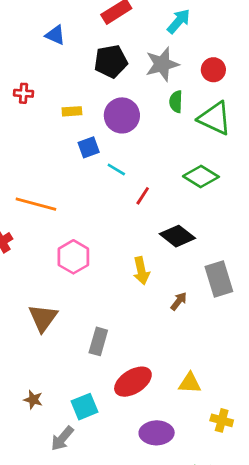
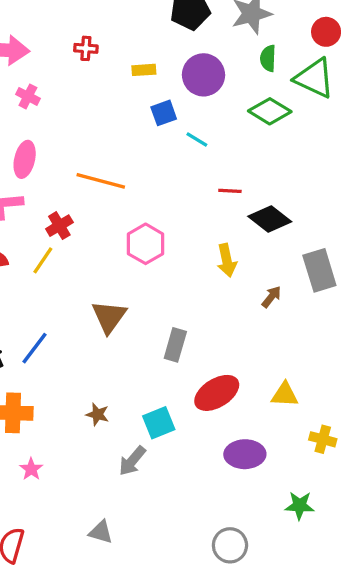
red circle: (213, 70) -> (326, 32), moved
green diamond: (201, 176) -> (270, 111), moved
red line: (143, 196) -> (230, 191), moved, turned 60

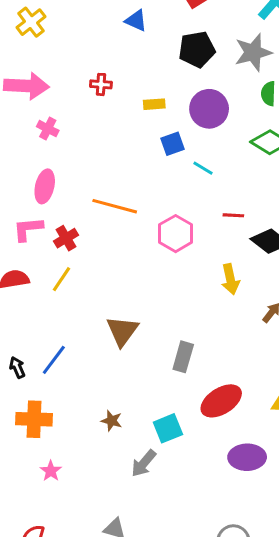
red cross: (59, 226) -> (66, 238), moved
pink hexagon: (146, 244) -> (176, 234), moved

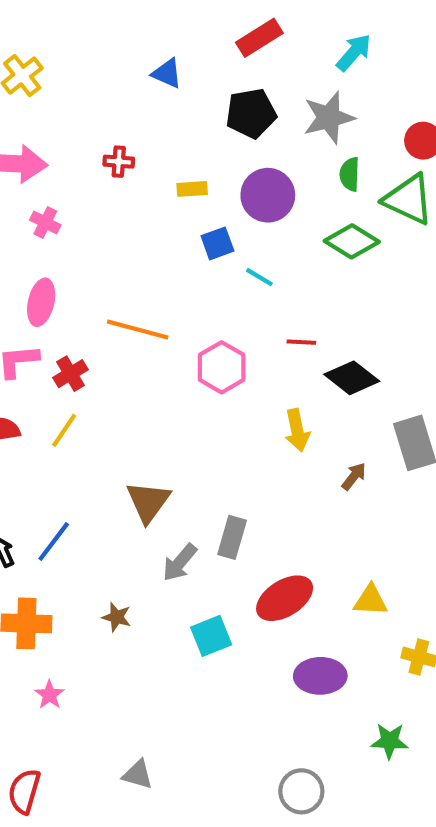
brown star: (112, 421) -> (117, 617), moved
gray arrow: (144, 463) -> (180, 563), moved

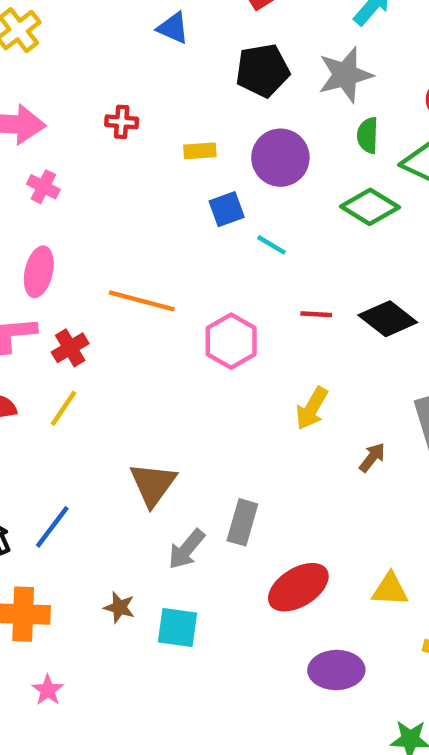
black diamond: (352, 378) -> (388, 319), moved
yellow arrow: (297, 430) -> (312, 408), turned 42
cyan square: (211, 636) -> (178, 627), moved, turned 30

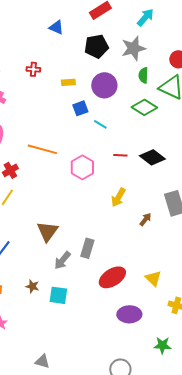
yellow triangle: (390, 589) -> (153, 278), turned 42

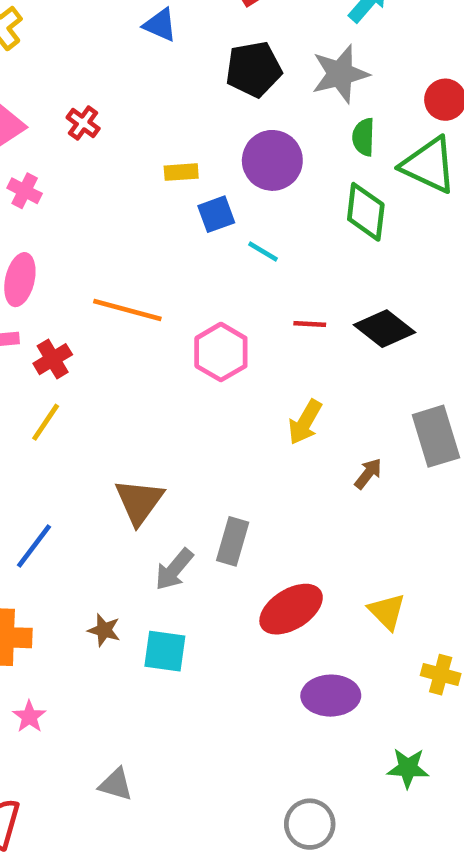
red cross: (33, 69) -> (83, 123), moved, turned 32
yellow rectangle: (68, 82) -> (181, 172), moved
green diamond: (144, 107) -> (366, 212), turned 65
gray triangle: (42, 361) -> (116, 784), moved

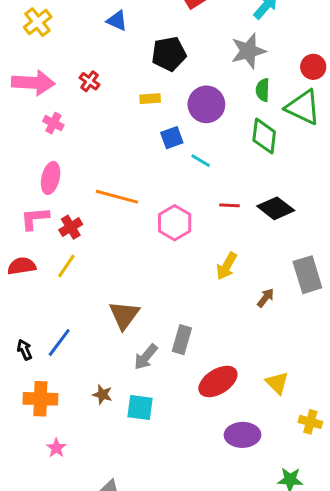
blue triangle: (160, 25) -> (117, 21), moved
black pentagon: (254, 69) -> (169, 54), moved
yellow rectangle: (181, 172) -> (150, 99), moved

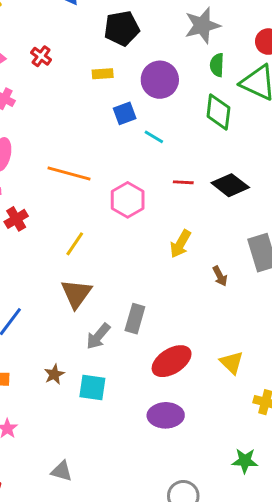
red cross: (71, 227) -> (16, 219), moved
yellow line: (66, 266) -> (75, 244), moved
brown arrow: (266, 298) -> (220, 276), turned 114
brown star: (102, 394) -> (54, 374), turned 30
purple ellipse: (242, 435) -> (166, 415), moved

